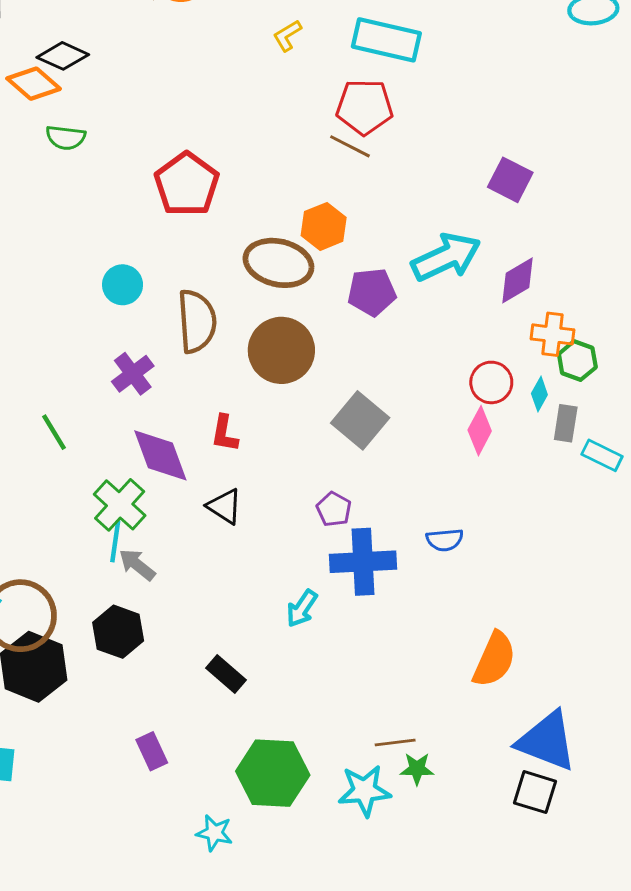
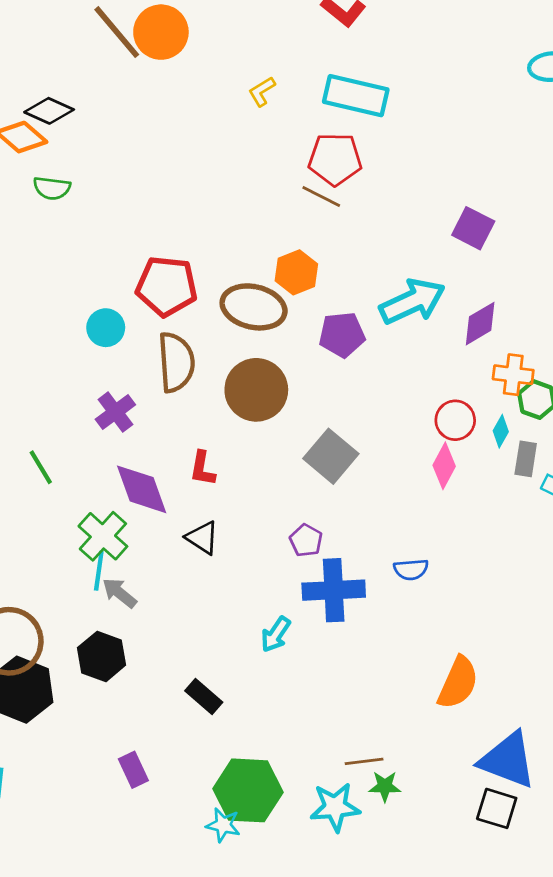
red pentagon: (187, 184) -> (166, 286), moved, turned -30
cyan star: (214, 833) -> (223, 825), moved

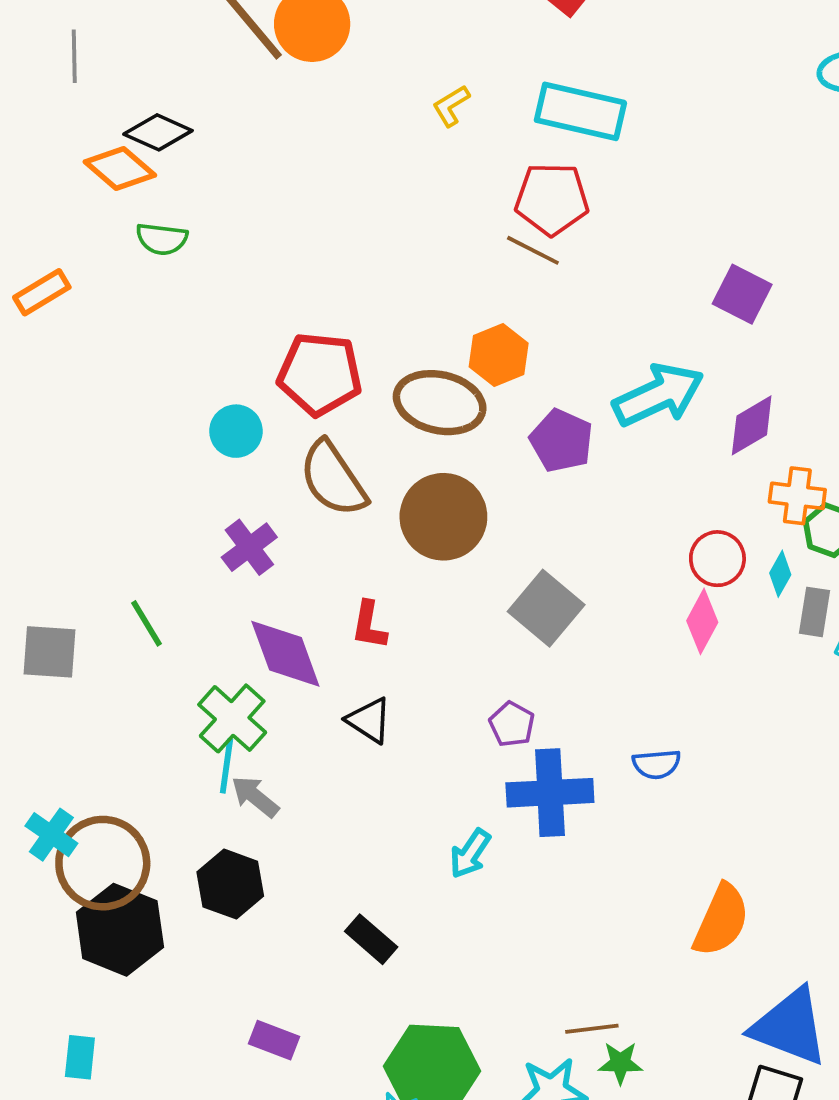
purple pentagon: (342, 335) -> (561, 441), turned 30
brown semicircle: (176, 362) -> (333, 479), turned 150
purple rectangle: (133, 770) -> (274, 1040), turned -44

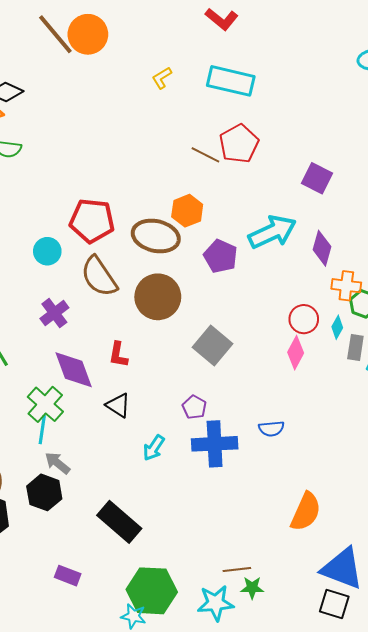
red pentagon: (552, 199) -> (239, 144), moved, turned -30
purple diamond: (752, 425) -> (322, 248), turned -44
gray arrow: (255, 796) -> (57, 463), moved
cyan arrow: (470, 854) -> (154, 448), moved
black rectangle: (371, 939) -> (119, 522), size x1.6

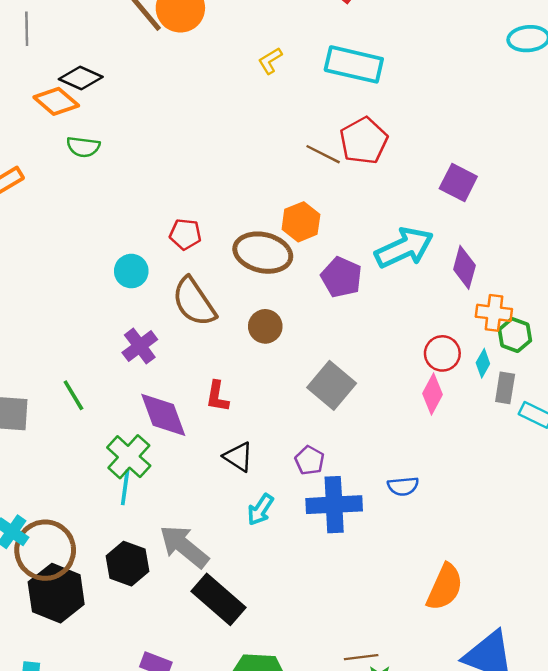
red pentagon: (92, 221) -> (185, 234), size x0.6
brown circle: (158, 297) -> (265, 326), size x0.6
black triangle: (118, 405) -> (238, 457), moved
gray arrow: (57, 463) -> (184, 546), moved, size x1.6

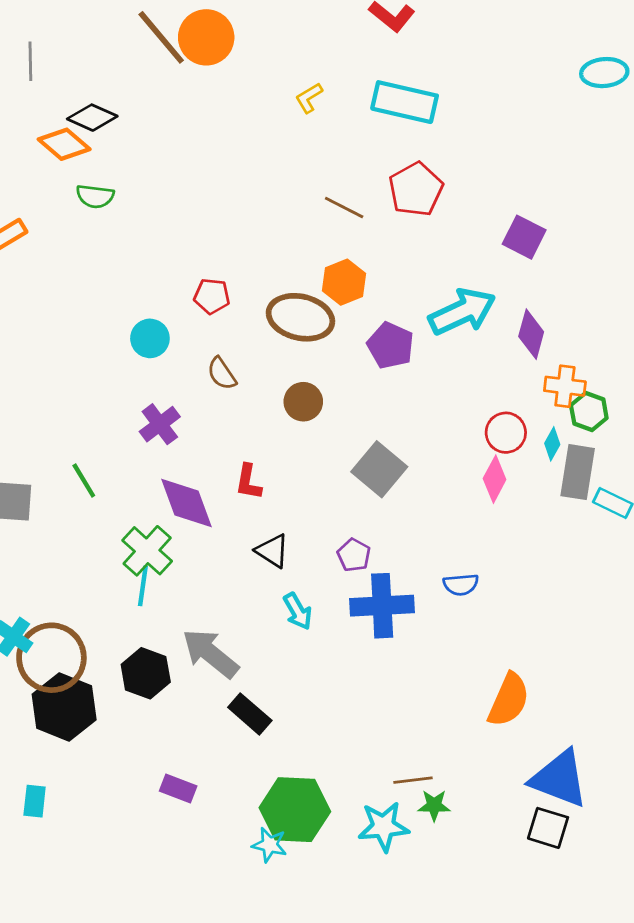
brown line: (323, 154) -> (344, 208), moved
brown semicircle: (194, 302) -> (222, 374), size x0.6
gray rectangle: (505, 388) -> (578, 472), size x1.5
cyan arrow: (260, 510) -> (298, 611), turned -64
black rectangle: (219, 599) -> (250, 714), size x0.7

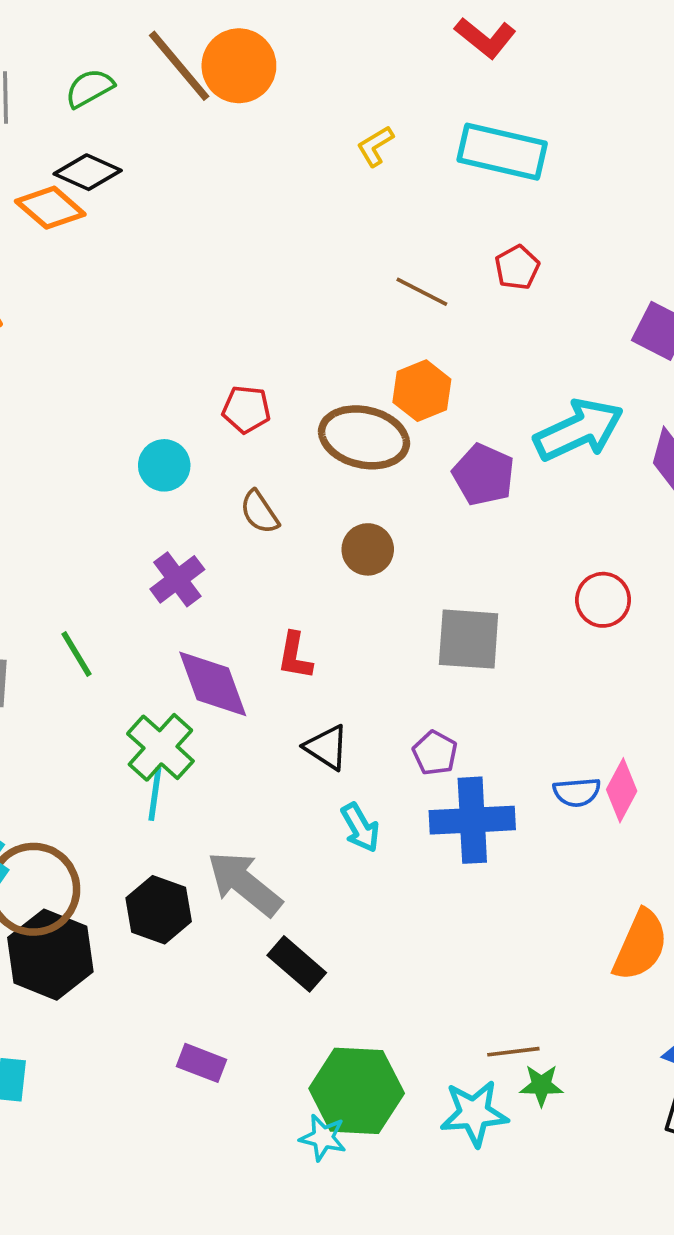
red pentagon: (416, 189) -> (517, 267), size x0.6
green semicircle: (95, 196) -> (90, 88), moved, turned 144
red circle: (506, 433) -> (603, 600), moved
gray square: (379, 469) -> (469, 639), turned -36
pink diamond: (495, 479) -> (622, 790), moved

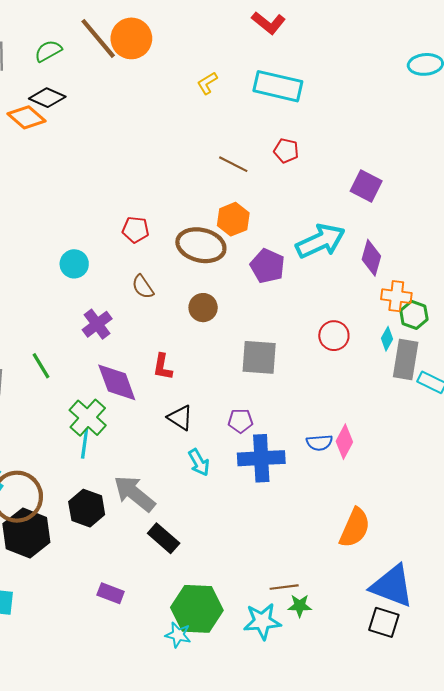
red pentagon: (517, 267) -> (286, 151), turned -30
cyan circle: (164, 465) -> (74, 264), moved
purple pentagon: (435, 753) -> (240, 421), turned -30

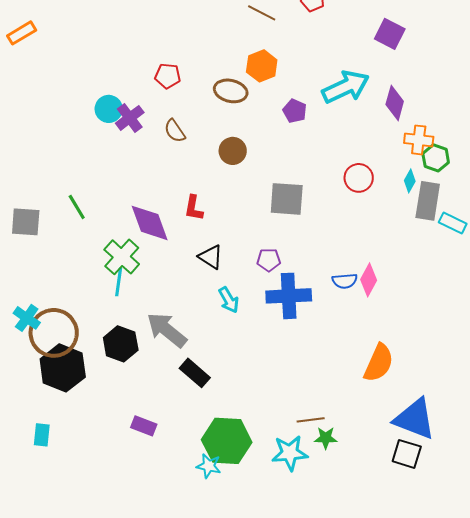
brown ellipse: (201, 245) -> (231, 91), size x0.7
purple pentagon: (267, 266) -> (295, 111), size x0.7
purple cross: (97, 324) -> (130, 118), moved

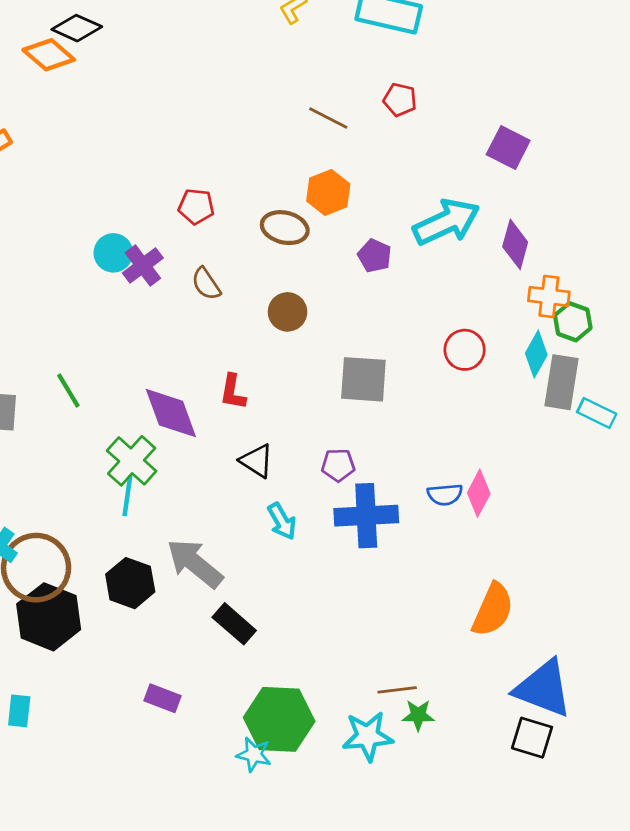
cyan diamond: (410, 181) -> (536, 354), size x1.4

